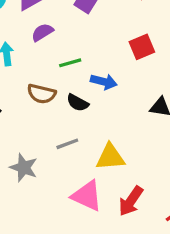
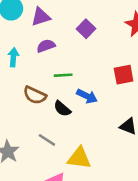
gray line: (67, 144) -> (47, 140), turned 42

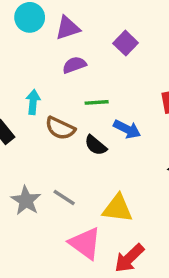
cyan arrow: (13, 57) -> (33, 102), moved
gray line: (47, 140) -> (64, 197), moved

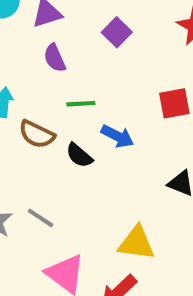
purple semicircle: (74, 65) -> (55, 58), turned -95
yellow triangle: (117, 208) -> (136, 243), moved

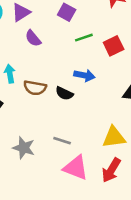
green line: (81, 104) -> (84, 38), moved
gray line: (41, 218) -> (62, 141), moved

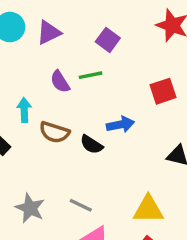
purple semicircle: (33, 38) -> (60, 82), moved
green line: (84, 38) -> (91, 75), moved
blue arrow: (84, 75) -> (120, 125), turned -30

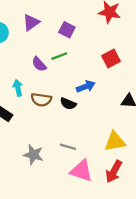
purple triangle: (49, 33) -> (31, 22), moved

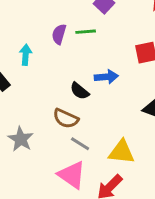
purple semicircle: (39, 64) -> (59, 34), turned 42
brown semicircle: (41, 100) -> (66, 118), moved
gray line: (68, 147) -> (80, 144), moved

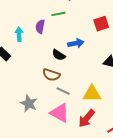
purple semicircle: (59, 34) -> (40, 27), moved
gray star: (21, 139) -> (29, 103), moved

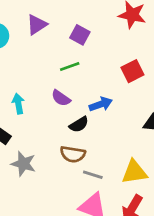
purple semicircle: (40, 27) -> (61, 98), moved, turned -56
black semicircle: (59, 55) -> (79, 125), turned -56
gray star: (29, 103) -> (23, 164), moved

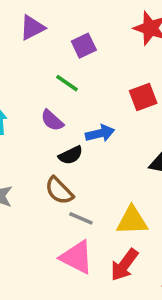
purple square: (80, 35) -> (84, 46), turned 30
green line: (70, 66) -> (67, 83), turned 48
brown semicircle: (73, 154) -> (59, 191), turned 30

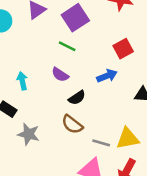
purple square: (84, 46) -> (75, 18), size x1.5
blue arrow: (100, 133) -> (107, 76), moved
gray line: (81, 218) -> (101, 143), moved

